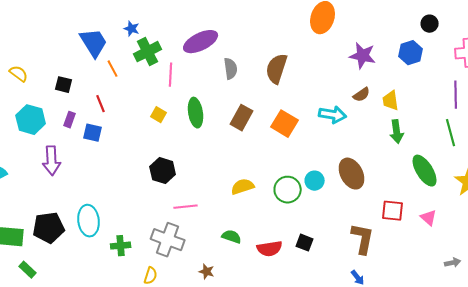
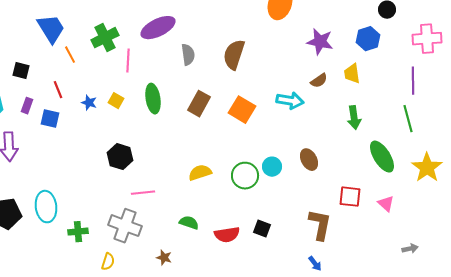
blue star: (132, 29) -> (89, 103), moved
yellow trapezoid: (391, 101) -> (352, 74), moved
brown ellipse: (352, 174) -> (309, 160), size x0.7

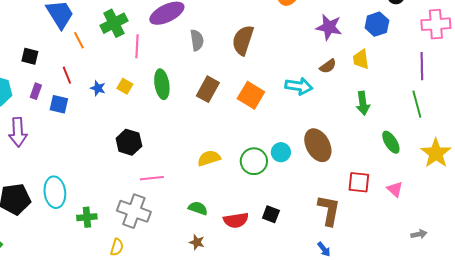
green ellipse: (382, 157) -> (391, 142), size x0.7
brown ellipse: (309, 160) -> (318, 145), size x1.5
brown star: (164, 258) -> (197, 242), moved

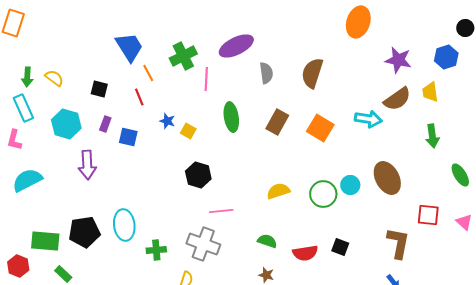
brown semicircle: (328, 66) -> (397, 99), size x1.6
red line: (67, 75) -> (139, 97), moved
yellow square: (125, 86) -> (188, 131), moved

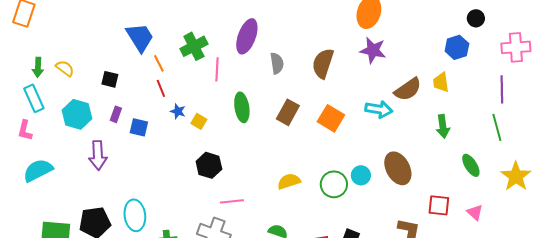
purple ellipse: (236, 46) -> (247, 36), turned -44
purple star: (398, 60) -> (373, 50), moved
red line: (139, 97) -> (161, 88), moved

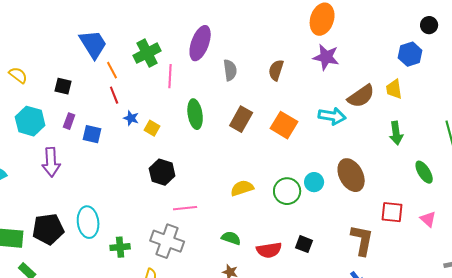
brown semicircle: (323, 63) -> (276, 70), size x0.7

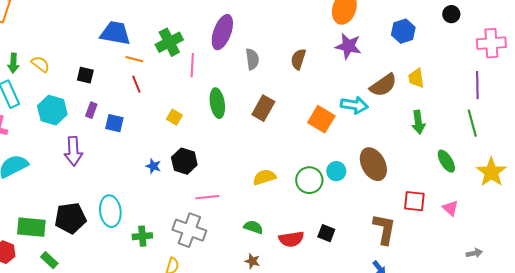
blue trapezoid: (93, 44) -> (115, 33), turned -48
blue hexagon: (410, 54) -> (403, 31), moved
orange line: (112, 70) -> (134, 59), turned -48
blue star: (131, 118) -> (153, 166), moved
orange square: (284, 125) -> (321, 119), moved

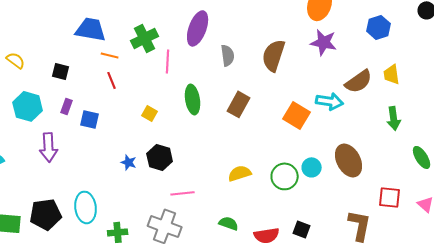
brown semicircle: (298, 59) -> (274, 55), size x1.5

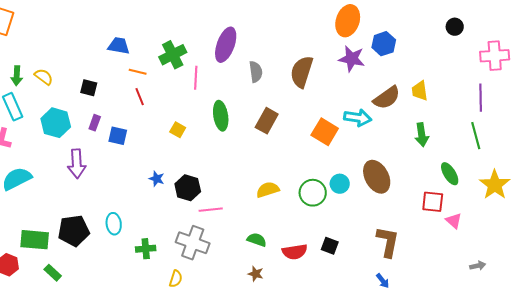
blue hexagon: (379, 27) -> (384, 44), moved
blue trapezoid: (91, 29) -> (119, 46), size x0.7
black hexagon: (160, 157) -> (188, 188), moved
red square: (390, 197) -> (433, 202), moved
cyan ellipse: (86, 207) -> (114, 224), size x0.7

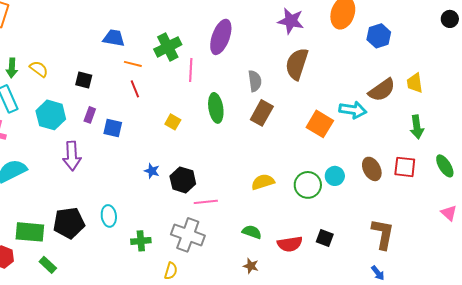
purple star: (352, 59) -> (291, 21), moved
gray semicircle: (256, 72) -> (255, 81), moved
brown ellipse: (377, 177) -> (372, 169), size x0.7
red square: (433, 202) -> (405, 167), moved

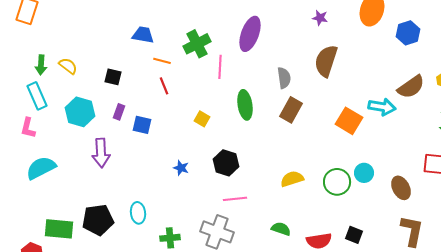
purple star: (291, 21) -> (320, 18), size x0.6
brown ellipse: (372, 169) -> (401, 188), moved
black hexagon: (183, 180) -> (226, 163), moved

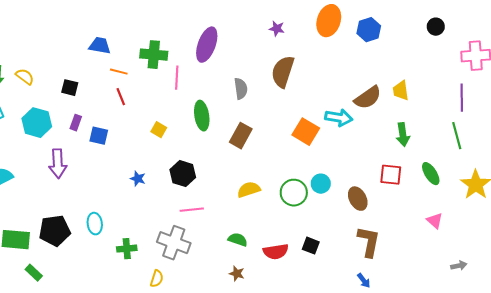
blue hexagon: (408, 33) -> (369, 30), moved
green cross: (197, 44) -> (154, 55), turned 32
brown rectangle: (291, 110) -> (241, 136), moved

